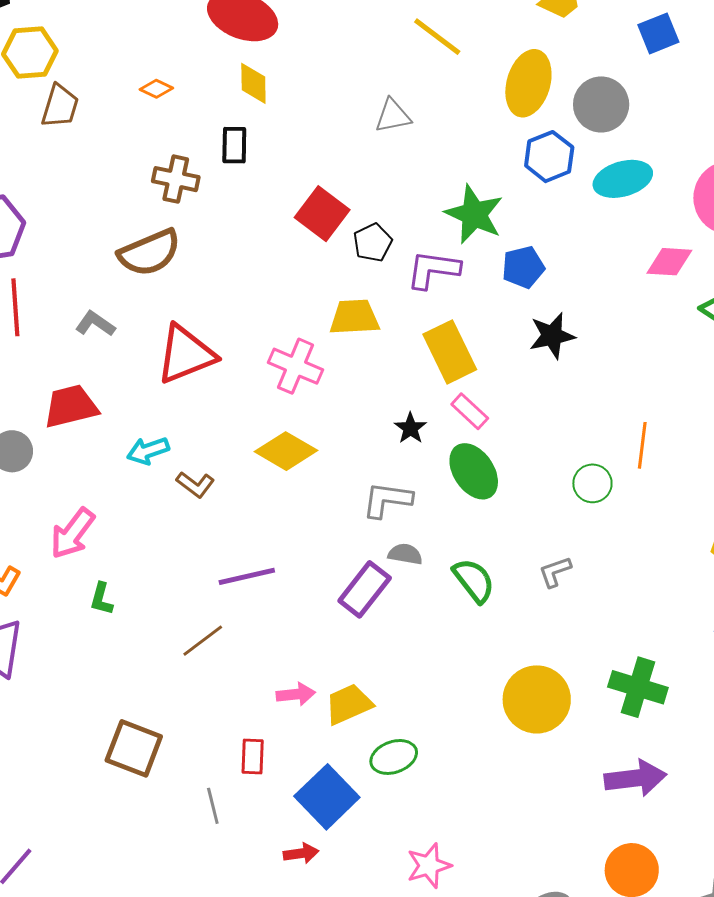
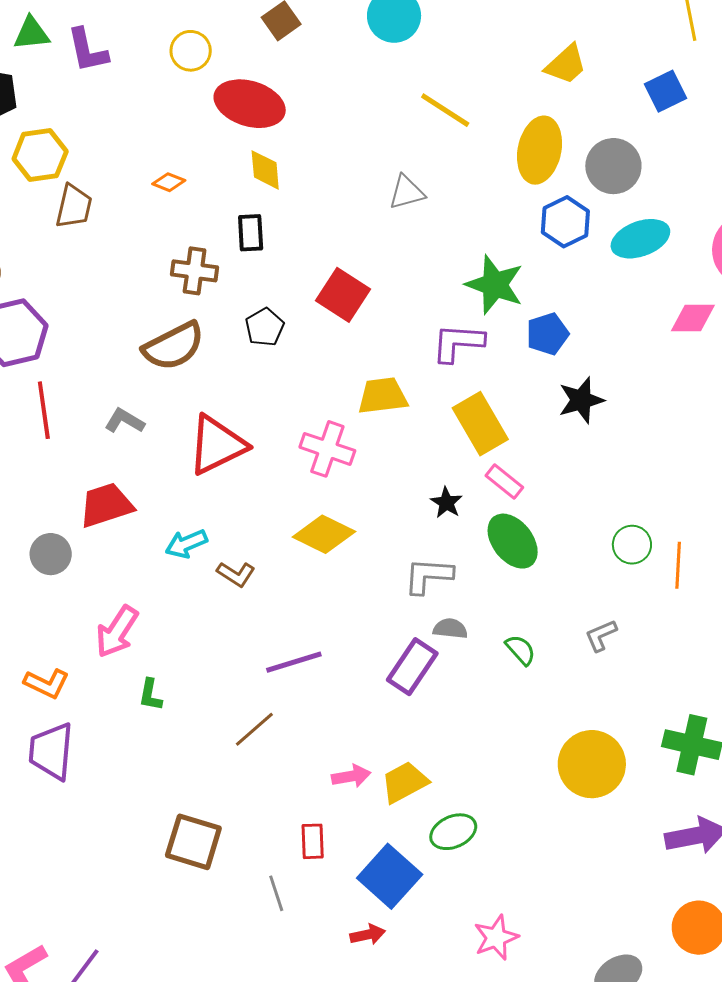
black pentagon: (373, 243) -> (265, 327), moved
orange line: (642, 445) -> (678, 565), moved
green semicircle: (474, 580) -> (521, 650), size x0.7

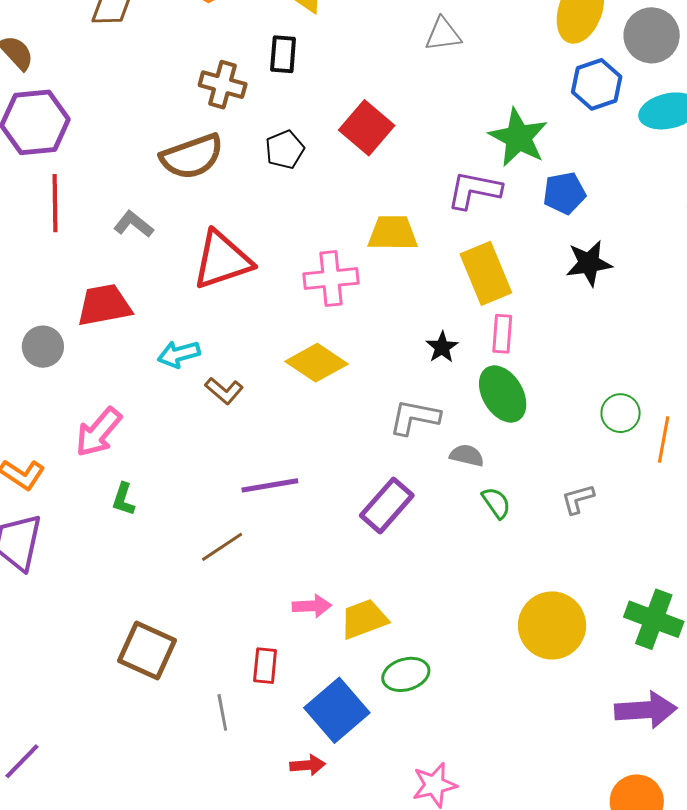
pink cross: (327, 449) -> (331, 278), turned -32
pink rectangle: (504, 481) -> (502, 334), turned 48
gray semicircle: (450, 629) -> (467, 455), moved

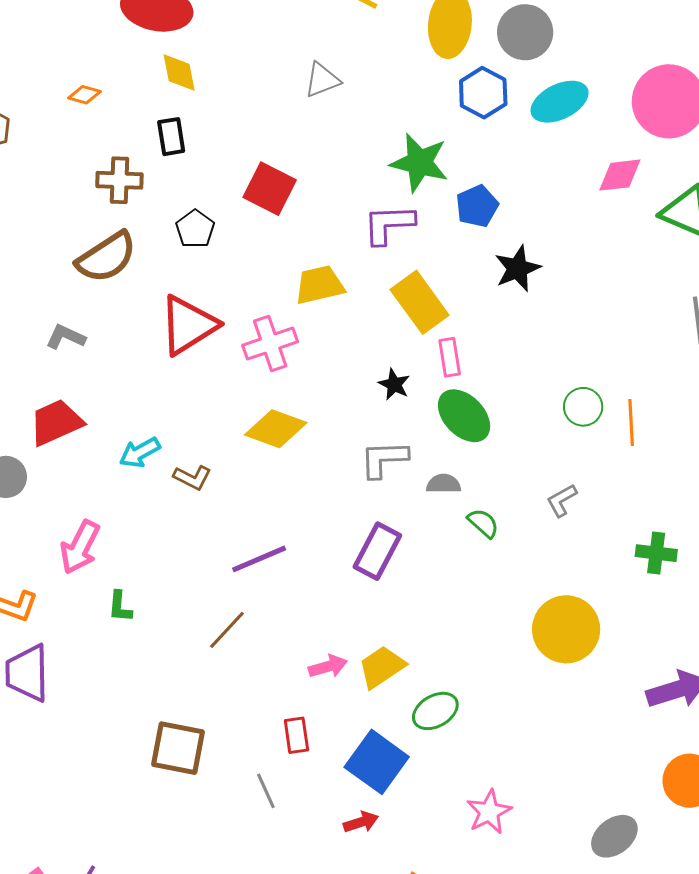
red triangle: (222, 260) -> (188, 325), moved
green cross: (654, 619) -> (656, 553), moved, size x0.7

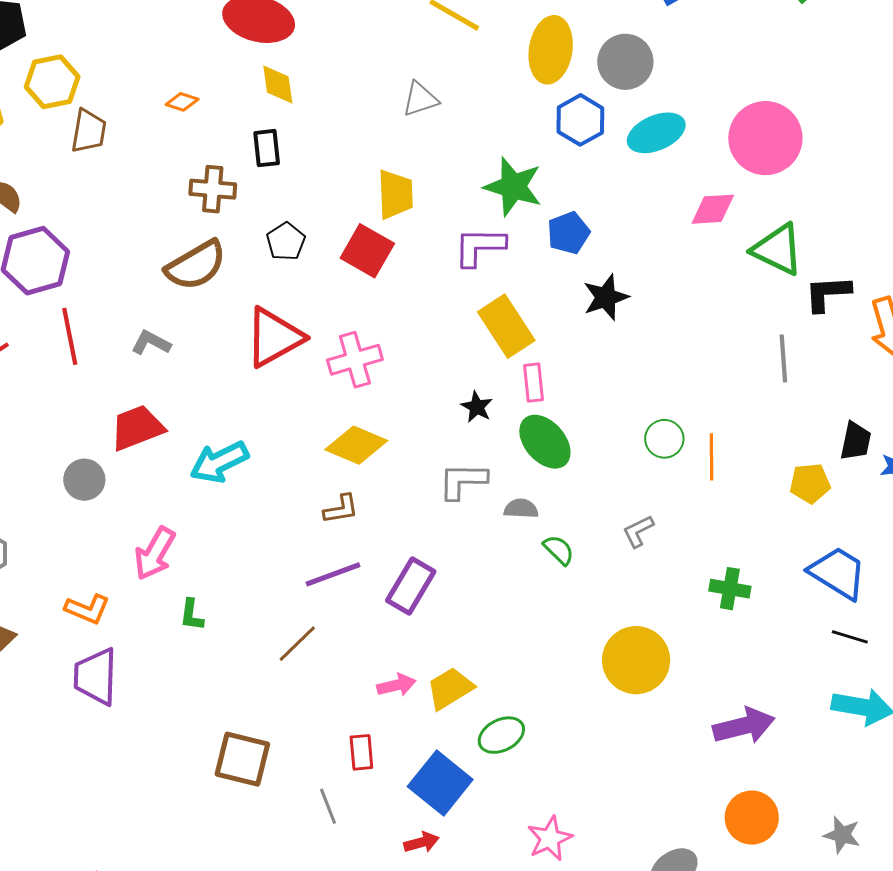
red square: (270, 189) -> (367, 251), moved
yellow trapezoid: (320, 285) -> (395, 194), moved, turned 98
cyan arrow: (140, 452) -> (219, 462), size x1.4
brown L-shape: (192, 477) -> (341, 509), moved, turned -39
purple rectangle: (377, 551) -> (411, 586), moved

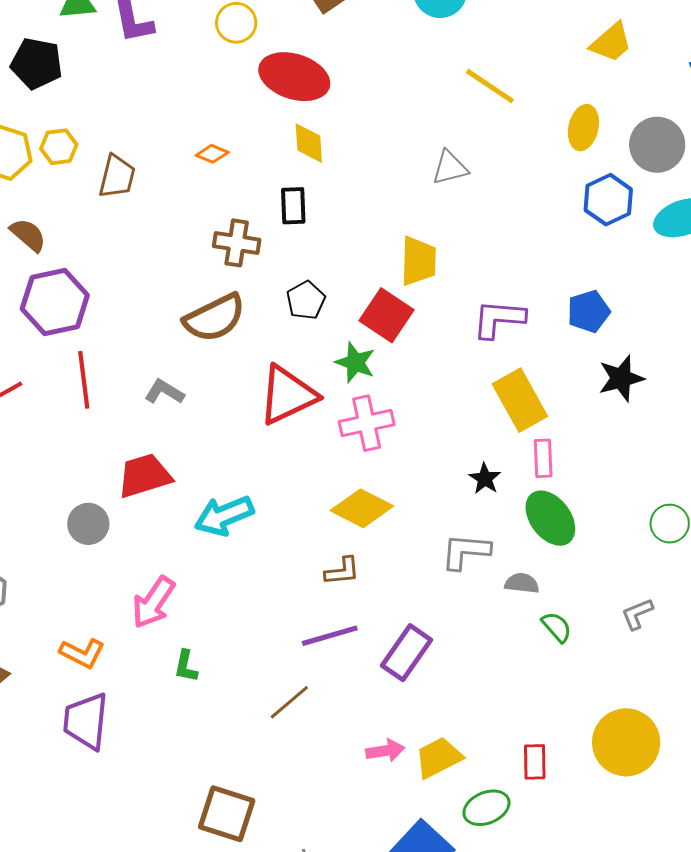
yellow ellipse: (551, 50) -> (583, 128), size x0.7
yellow hexagon: (52, 82) -> (59, 147), moved, size x0.7
green star: (513, 187) -> (355, 362), moved, size x0.7
red rectangle: (361, 752) -> (535, 762), moved

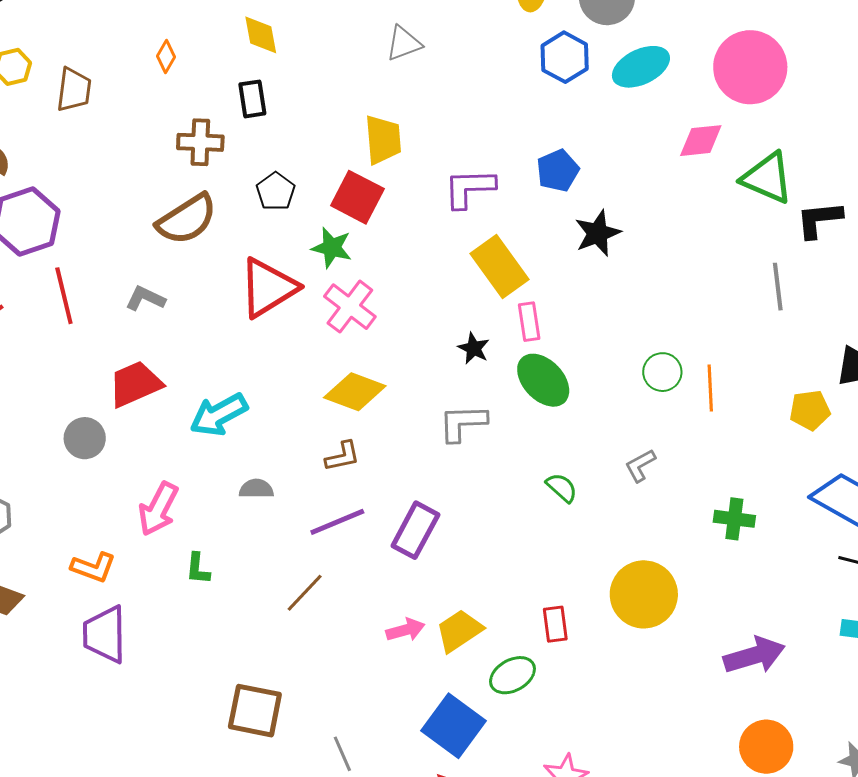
orange diamond: (212, 154) -> (166, 57), turned -76
pink cross: (367, 423) -> (350, 307), turned -34
gray semicircle: (522, 583) -> (256, 489), moved

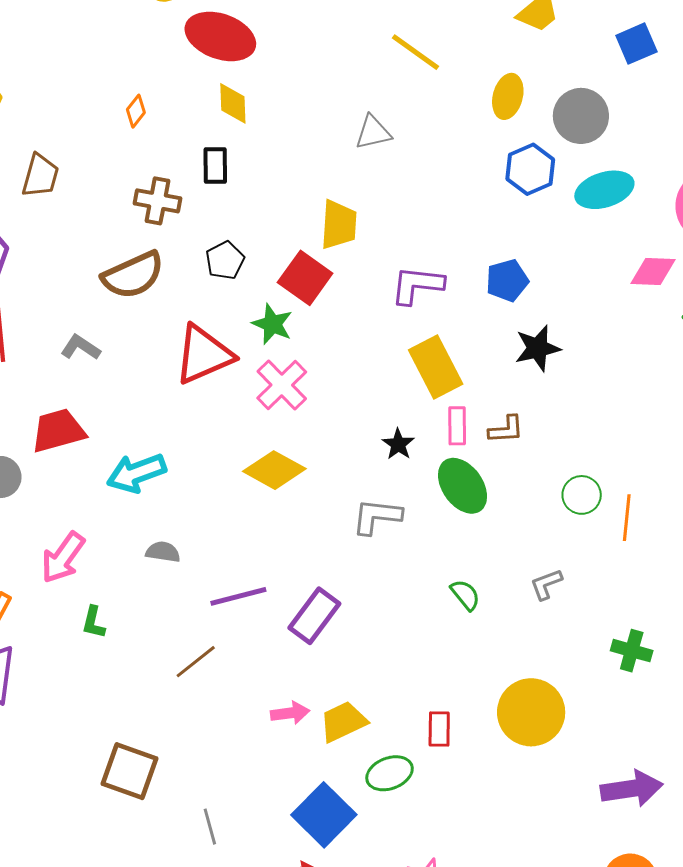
brown trapezoid: (74, 90) -> (40, 176), moved
brown L-shape: (342, 456) -> (506, 429), moved

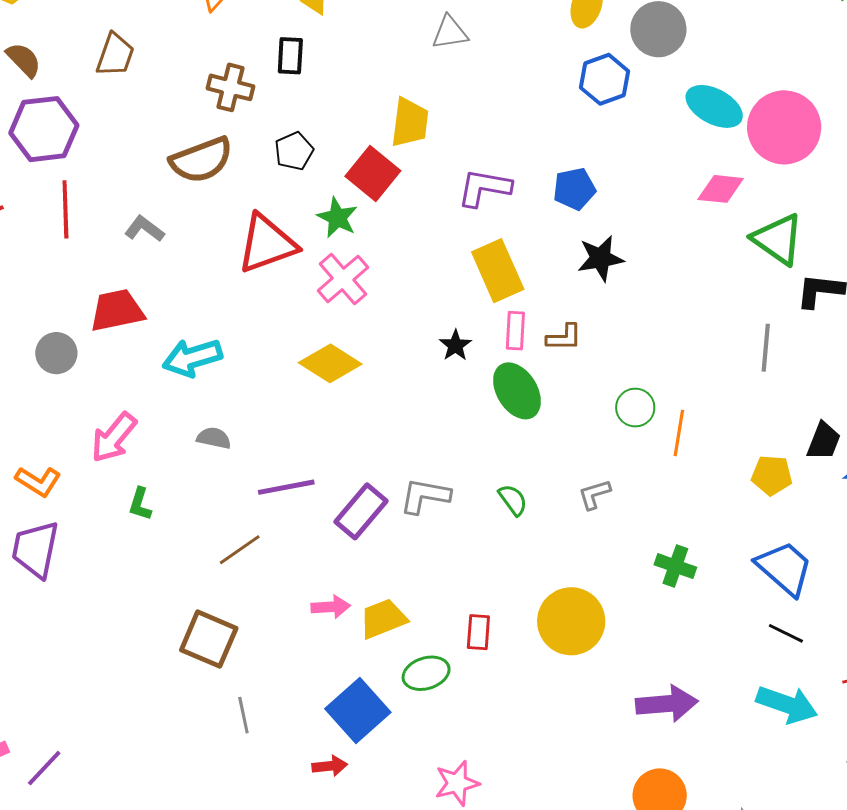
cyan ellipse: (604, 190) -> (714, 106), moved, turned 42
gray L-shape: (377, 516) -> (425, 496), moved
brown square: (129, 771) -> (209, 639), moved

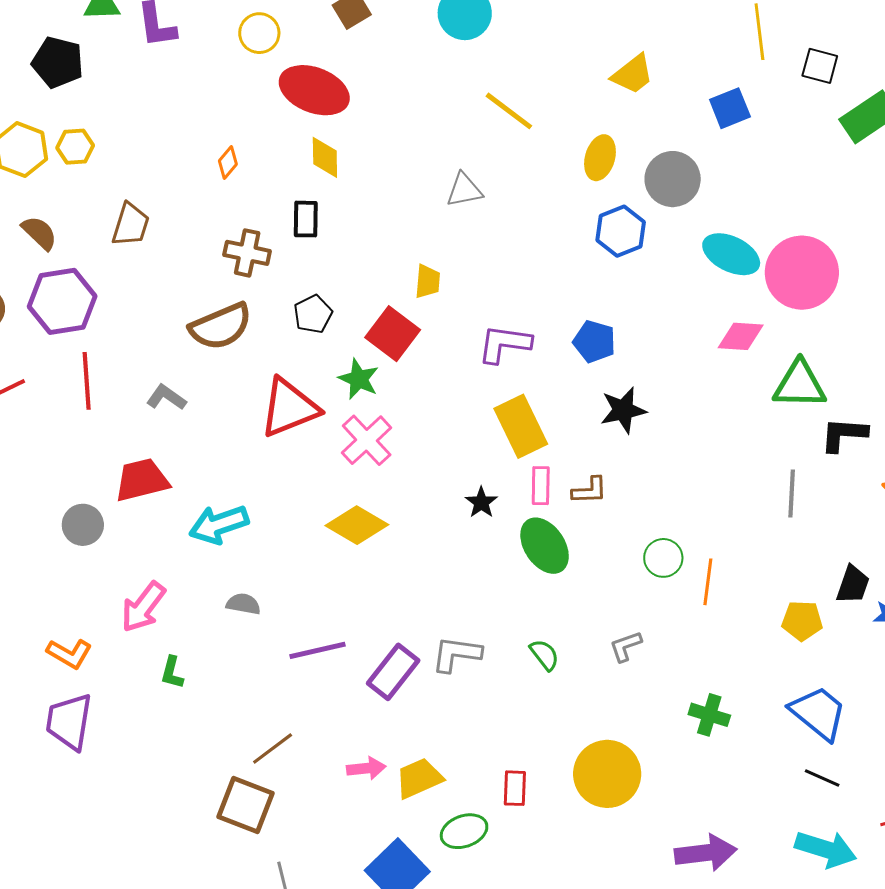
yellow trapezoid: (410, 122) -> (428, 281), size x0.7
blue pentagon: (574, 189) -> (594, 342), turned 30
green triangle: (778, 239) -> (800, 385), turned -32
brown line: (240, 550) -> (273, 748), moved

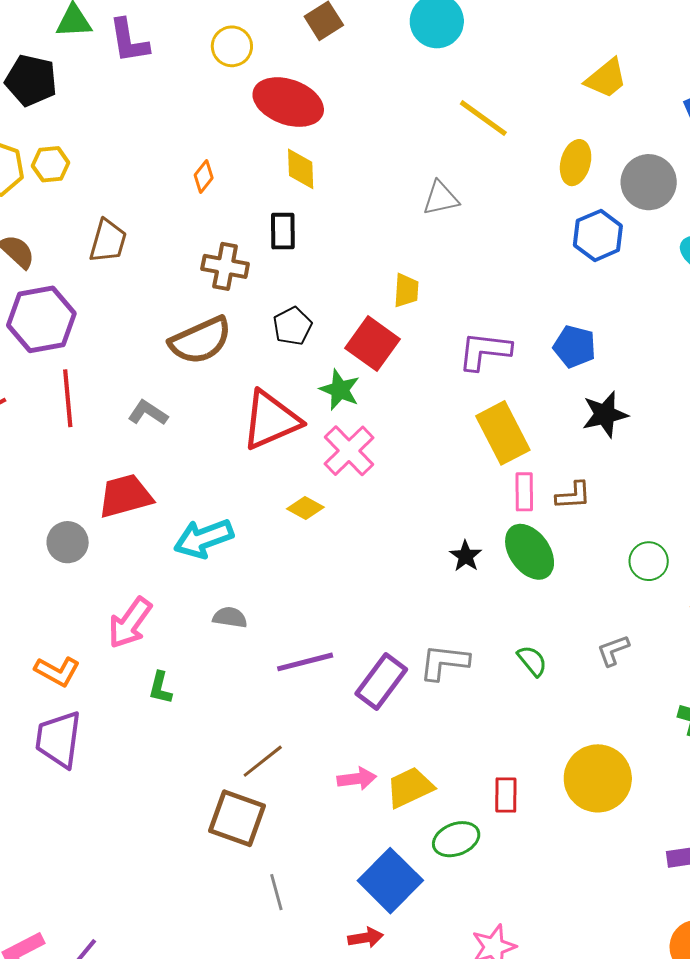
black star: (481, 502) -> (466, 556), moved
yellow diamond: (357, 525) -> (305, 508), moved, size x0.6

